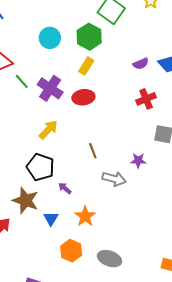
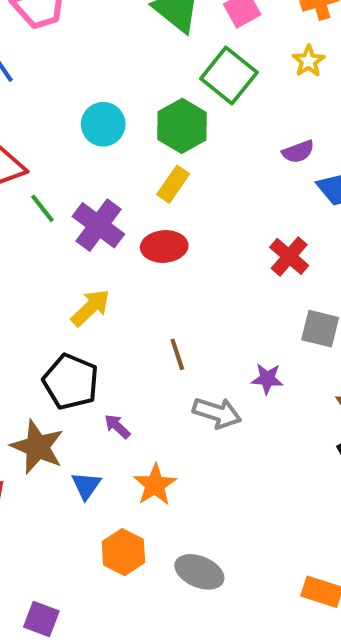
purple semicircle: (141, 64) -> (298, 152), moved
red cross: (146, 99) -> (289, 256), turned -30

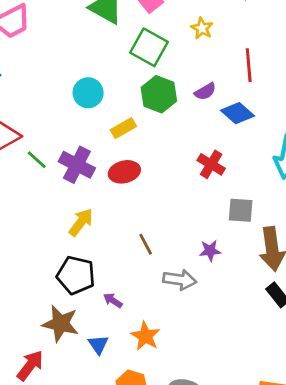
cyan circle: (103, 124) -> (88, 93), moved
green hexagon: (182, 126) -> (159, 94), moved
yellow rectangle: (173, 184) -> (123, 128), turned 35

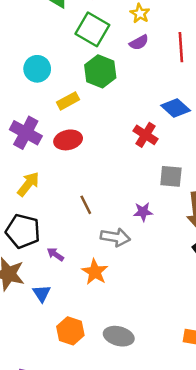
purple semicircle: (205, 92) -> (139, 42), moved
blue diamond: (237, 113) -> (176, 108), moved
orange star: (145, 336) -> (95, 272), moved

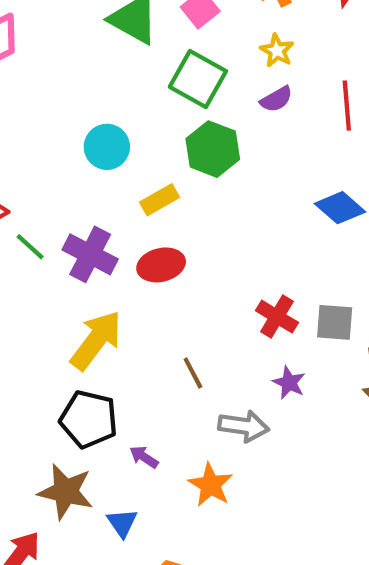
red cross: (146, 135) -> (277, 317), moved
yellow arrow: (28, 184) -> (96, 340), size x1.4
purple star: (143, 212) -> (289, 383), turned 30

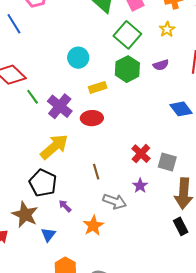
purple semicircle: (276, 99) -> (161, 65), moved

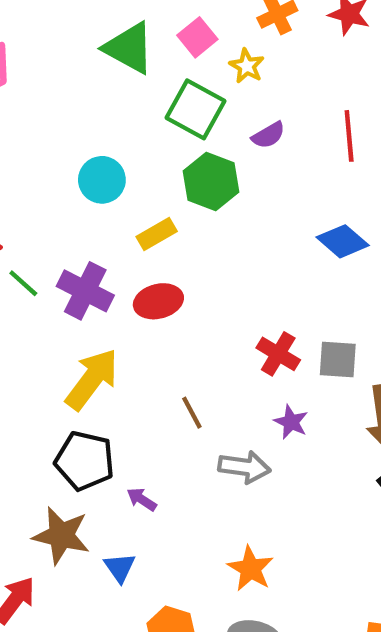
yellow star: (167, 29) -> (247, 66), moved
purple semicircle: (161, 65) -> (268, 135), moved
orange star: (93, 226) -> (251, 569), moved

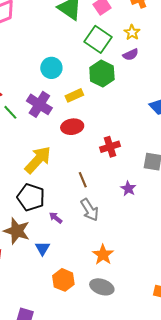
yellow star: (247, 66) -> (132, 32), moved
purple cross: (85, 291) -> (39, 104), moved
red cross: (278, 354) -> (110, 147), moved, turned 36
gray arrow: (244, 467) -> (90, 210), moved, turned 45

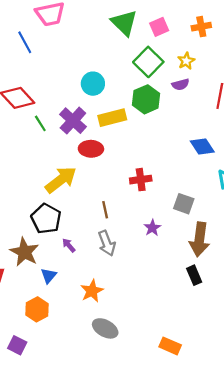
yellow rectangle: (74, 95) -> (112, 118), size x1.4
red ellipse: (72, 127) -> (91, 149), moved
orange star: (103, 255) -> (92, 291), moved
orange hexagon: (63, 280) -> (37, 309), moved

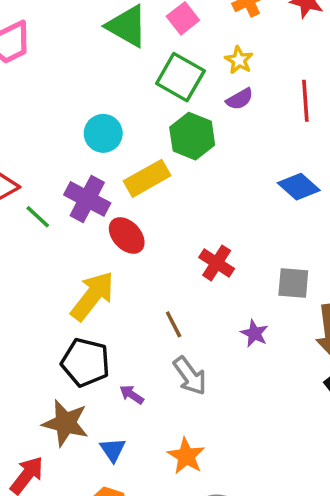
red ellipse: (91, 149) -> (127, 235), turned 60
red cross: (141, 180) -> (217, 263), turned -35

